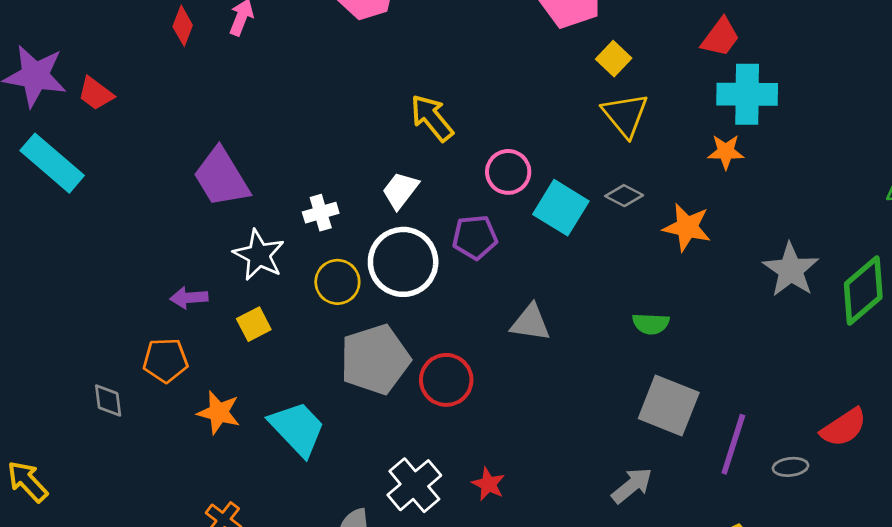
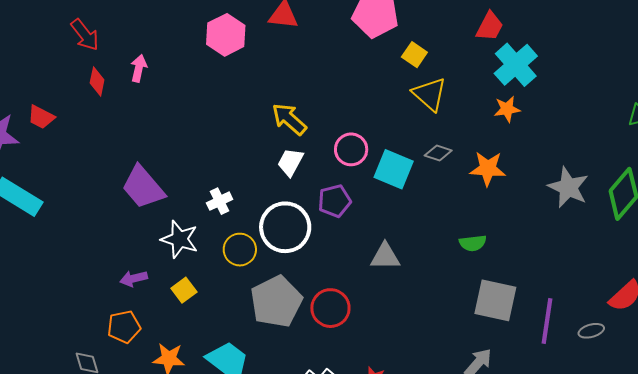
red trapezoid: (96, 94) -> (41, 117), moved
cyan cross: (747, 94) -> (516, 65), turned -33
white trapezoid: (400, 190) -> (290, 162), moved

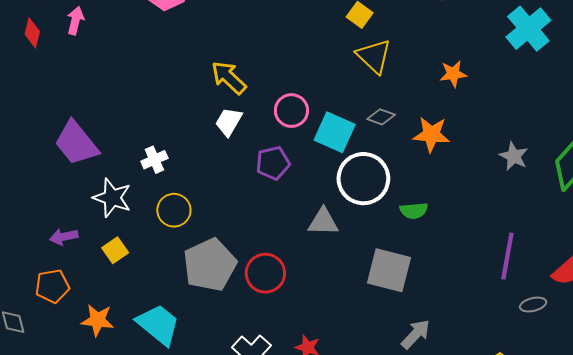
cyan cross: (516, 65) -> (528, 29), moved
gray star: (568, 187) -> (514, 156), size x0.7
white circle: (285, 227) -> (363, 179), moved
gray square: (495, 300) -> (389, 270), moved
purple line: (547, 321) -> (507, 256), moved

